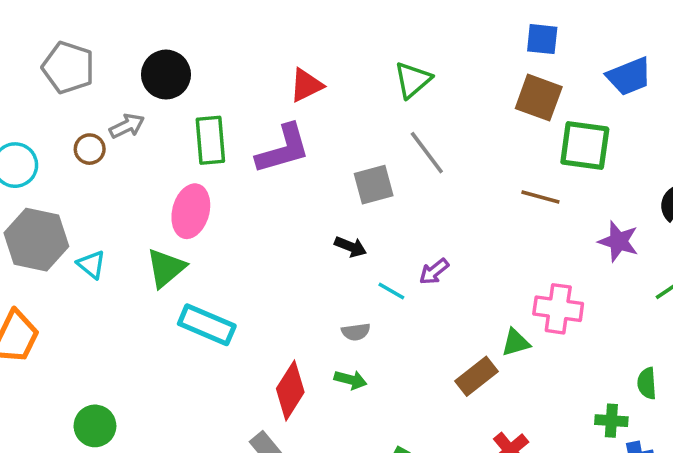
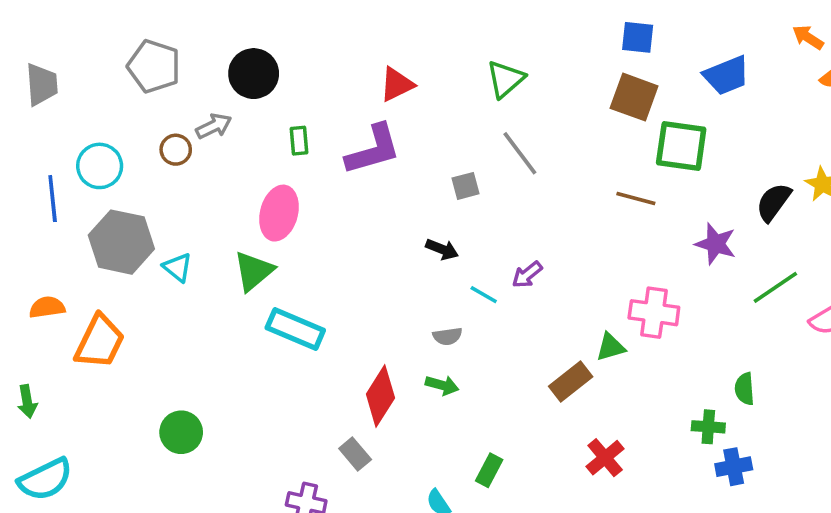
green rectangle: (210, 140) -> (299, 141), size x0.6
gray square: (374, 185) -> (466, 186), size x0.7

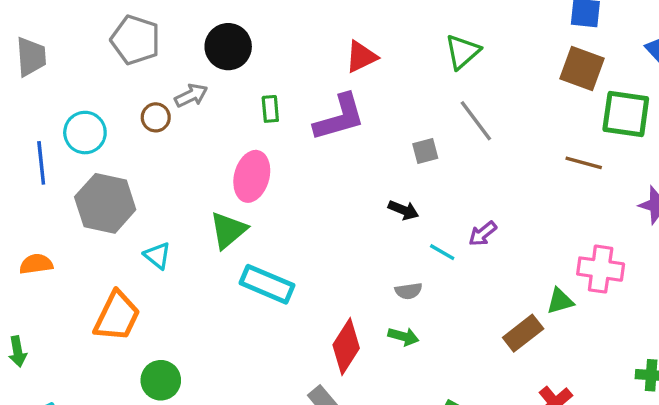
cyan triangle: (178, 267) -> (157, 256), moved
orange trapezoid: (100, 342) -> (117, 316), moved

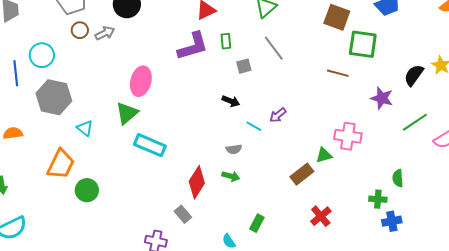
green rectangle: (270, 109) -> (226, 41), moved
brown circle: (156, 117) -> (80, 30), moved
green circle: (161, 380) -> (87, 190), moved

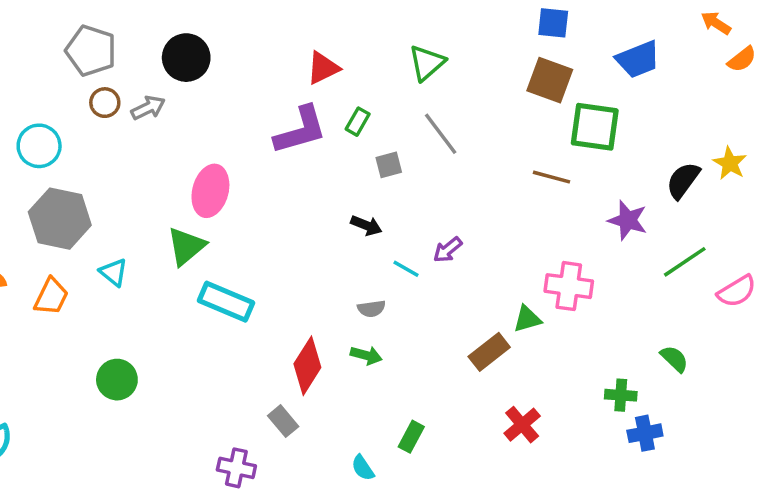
green rectangle: (226, 41) -> (358, 122), turned 35
orange trapezoid: (61, 164) -> (51, 296), moved, size x0.7
green semicircle: (398, 178) -> (674, 359), moved, turned 138

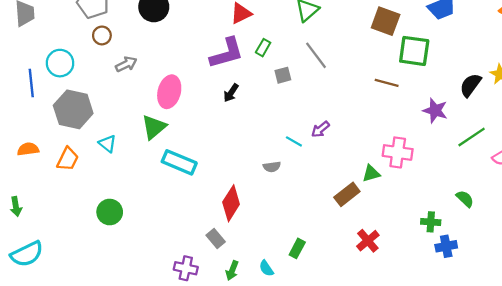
gray arrow: (148, 108) -> (126, 64), moved
black arrow: (366, 225) -> (231, 93), moved, turned 102
green arrow: (366, 355) -> (232, 270), moved, turned 96

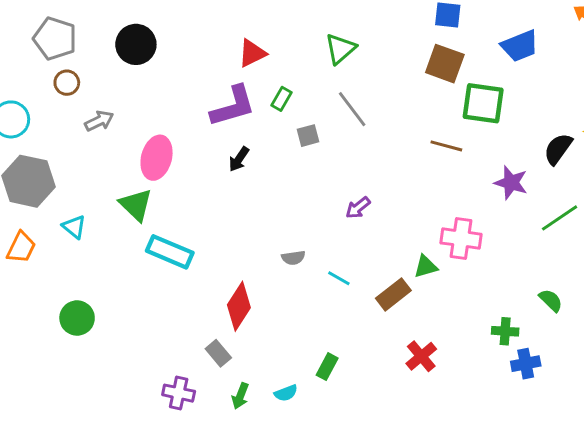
green triangle: (154, 127) -> (136, 205), turned -36
cyan line: (294, 141) -> (339, 278), moved
cyan semicircle: (266, 268) -> (286, 393), turned -77

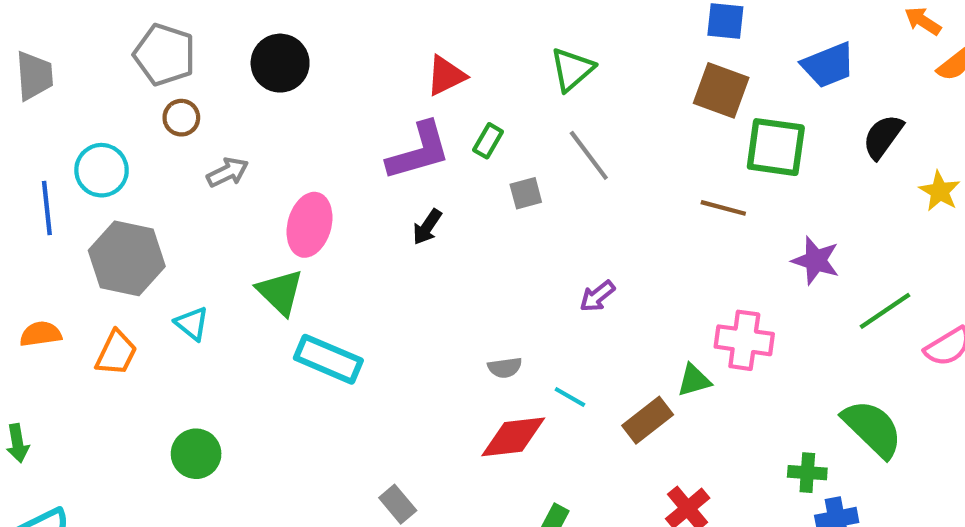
black semicircle: (558, 149) -> (883, 137), moved
green semicircle: (551, 300) -> (872, 429), size x1.8
red diamond: (239, 306) -> (513, 437), moved, turned 51

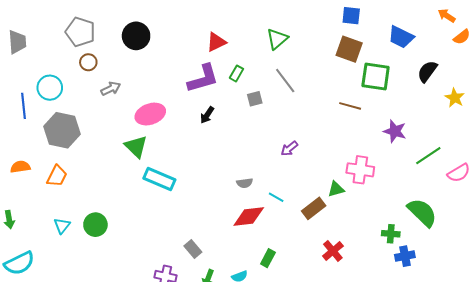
blue trapezoid: (828, 65) -> (401, 37), turned 48
pink ellipse: (309, 225) -> (150, 114), turned 56
cyan triangle: (192, 324) -> (62, 226), moved, turned 30

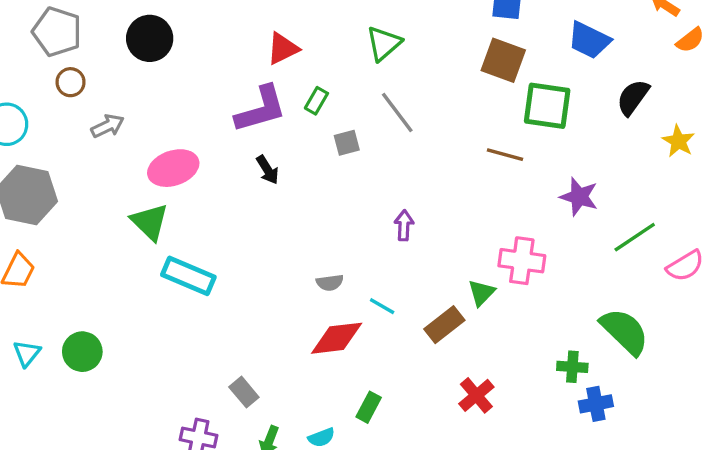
black arrow: (207, 115) -> (268, 170), turned -66
purple arrow: (289, 149) -> (404, 225), turned 132
green triangle: (336, 189) -> (481, 293), turned -30

